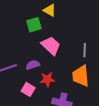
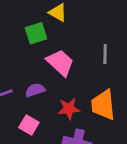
gray line: (85, 50) -> (105, 54), moved
red star: (47, 79) -> (69, 109), moved

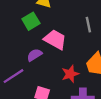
purple semicircle: (35, 90) -> (34, 55), moved

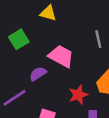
green square: (31, 21) -> (19, 39), moved

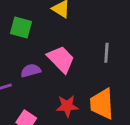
green square: (19, 39) -> (21, 28), turned 30

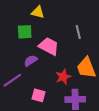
green square: (21, 28) -> (25, 32), moved

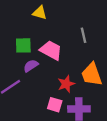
green square: (25, 32) -> (23, 45), moved
pink square: (39, 95) -> (55, 105), moved

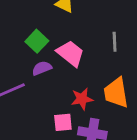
green square: (23, 45) -> (37, 41), turned 35
pink square: (55, 105) -> (63, 122), turned -32

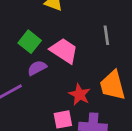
red star: (82, 99) -> (79, 95), turned -30

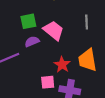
green square: (30, 42) -> (28, 21), turned 35

